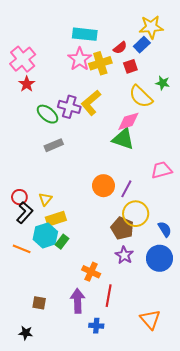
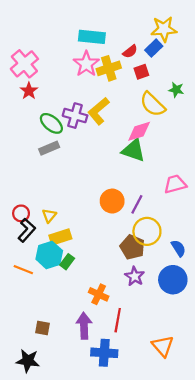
gray rectangle: (54, 145) -> (49, 148), moved
blue cross: (96, 326) -> (104, 353), size x1.6
black star: (26, 333) -> (28, 361), size x1.5

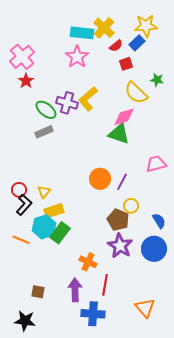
yellow cross: (109, 68) -> (104, 28), moved, turned -30
yellow circle: (147, 231) -> (131, 206), size x0.6
green rectangle: (67, 262) -> (60, 233), size x1.5
purple star: (135, 276) -> (120, 246), size x1.4

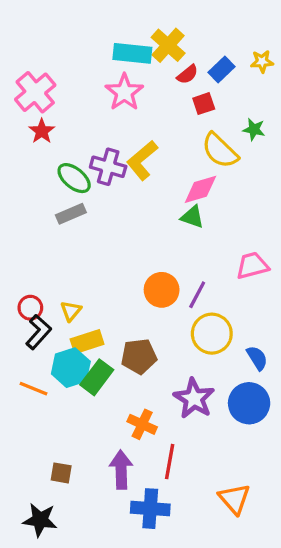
yellow star: (146, 26) -> (262, 61), moved, size x0.6
green triangle: (119, 134) -> (192, 217), size x0.7
yellow circle: (131, 206) -> (212, 334), size x1.6
brown pentagon: (118, 220) -> (139, 356), moved, turned -30

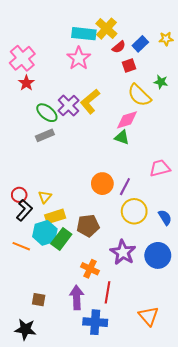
purple cross: (108, 167) -> (68, 106), turned 30
blue semicircle: (257, 358) -> (165, 217), moved

